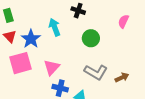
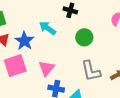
cyan arrow: (55, 27) -> (48, 28), turned -30
gray L-shape: (96, 72) -> (91, 71), turned 50

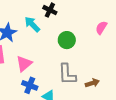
black cross: (70, 10) -> (50, 10), moved

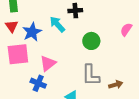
black cross: (50, 10) -> (75, 11), turned -32
blue cross: (30, 85) -> (38, 83), moved

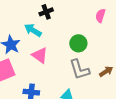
green circle: (91, 41) -> (78, 43), moved
pink triangle: (48, 63) -> (40, 55), moved, turned -30

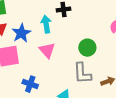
cyan arrow: (33, 30) -> (46, 24), turned 36

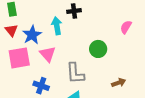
pink triangle: (47, 50) -> (48, 54), moved
gray L-shape: (82, 73) -> (75, 73), moved

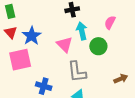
cyan arrow: (57, 26) -> (82, 31), moved
pink semicircle: (126, 27) -> (110, 22), moved
pink triangle: (48, 54) -> (64, 45), moved

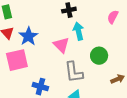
pink semicircle: (110, 22) -> (113, 17), moved
green circle: (98, 46) -> (99, 56), moved

